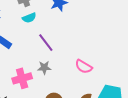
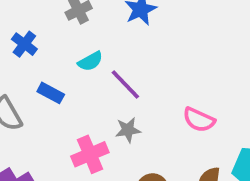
cyan semicircle: (29, 18) -> (90, 61), moved

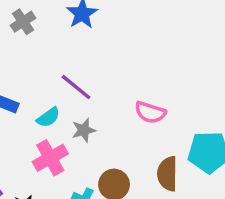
cyan semicircle: (90, 61) -> (48, 117), moved

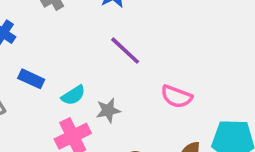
purple line: (76, 87) -> (125, 51), moved

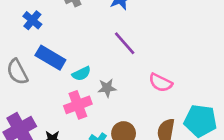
blue rectangle: (31, 79) -> (50, 58), size x1.5

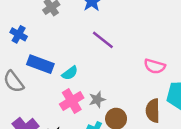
pink semicircle: (161, 83) -> (155, 66), moved
gray star: (107, 88) -> (97, 100), moved

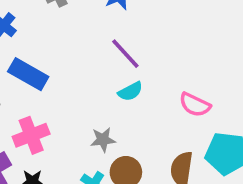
cyan semicircle: (70, 73) -> (130, 91), moved
pink cross: (72, 101) -> (31, 135), moved

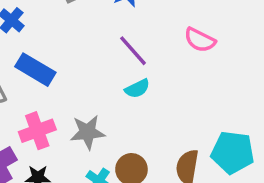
pink semicircle: (195, 105) -> (200, 40), moved
gray star: (103, 140) -> (88, 132), moved, size x1.4

